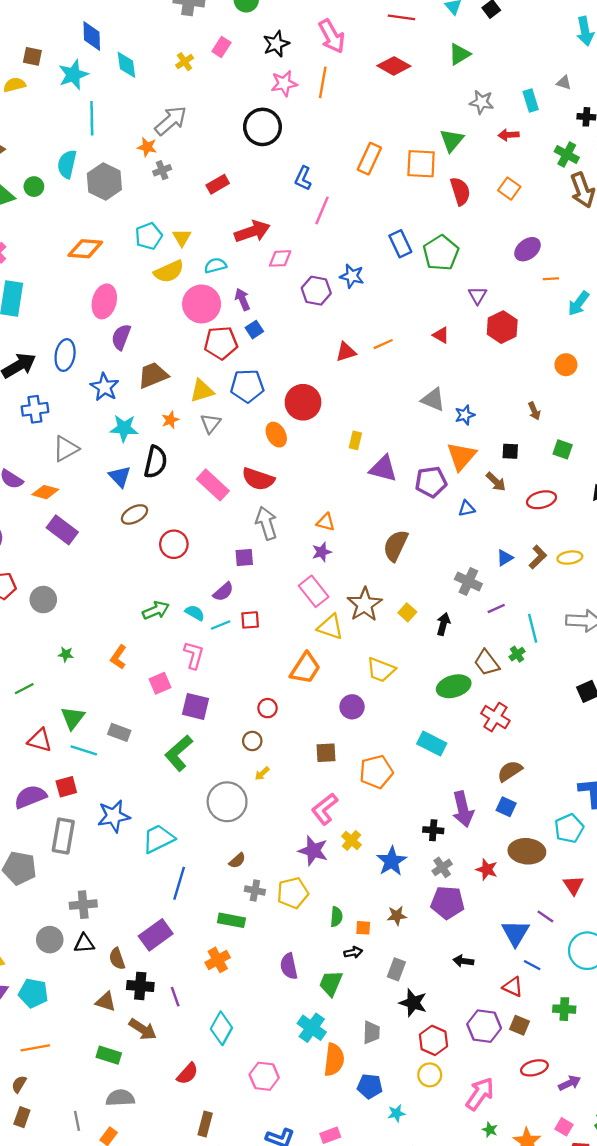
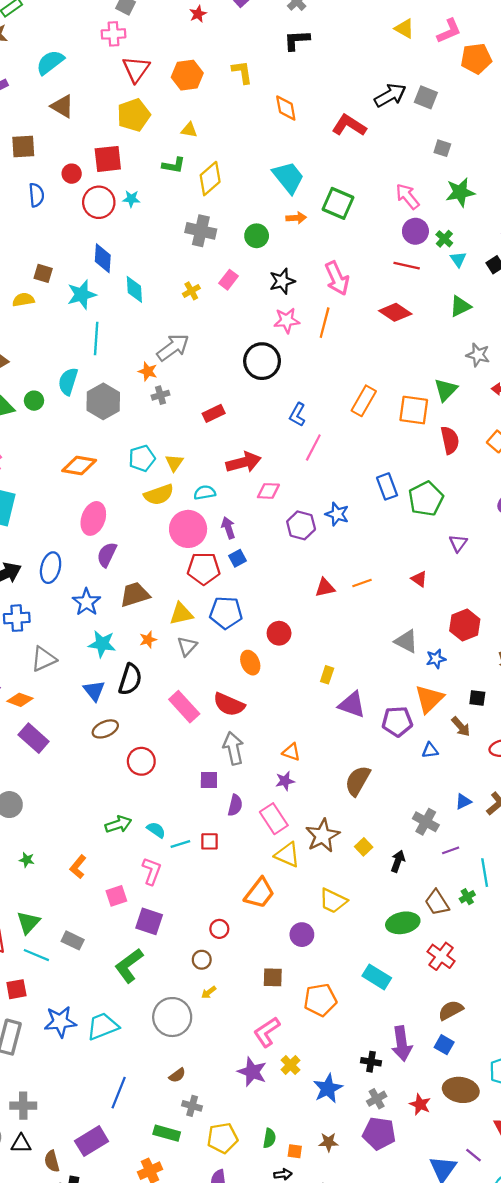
red hexagon: (502, 327) -> (465, 625), moved
red circle: (303, 402) -> (279, 633), size x0.7
purple semicircle: (223, 592) -> (235, 805), moved, turned -40
cyan trapezoid: (158, 839) -> (103, 1026), moved
yellow pentagon: (293, 893) -> (222, 1138), moved

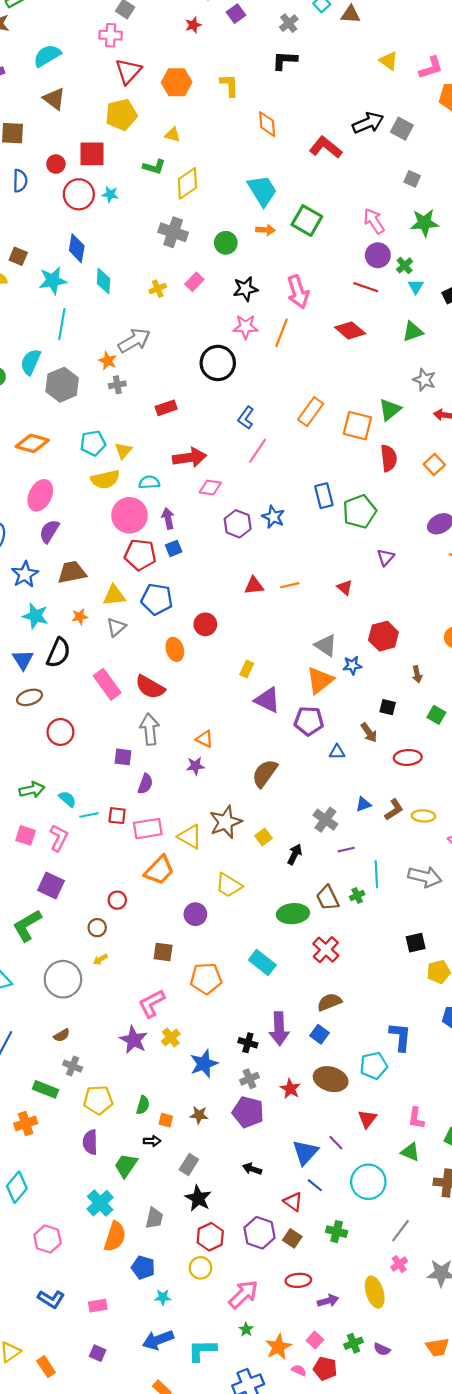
orange triangle: (429, 699) -> (320, 680), moved
pink rectangle: (274, 819) -> (148, 829), moved, turned -72
pink square: (116, 896) -> (26, 835), moved, turned 30

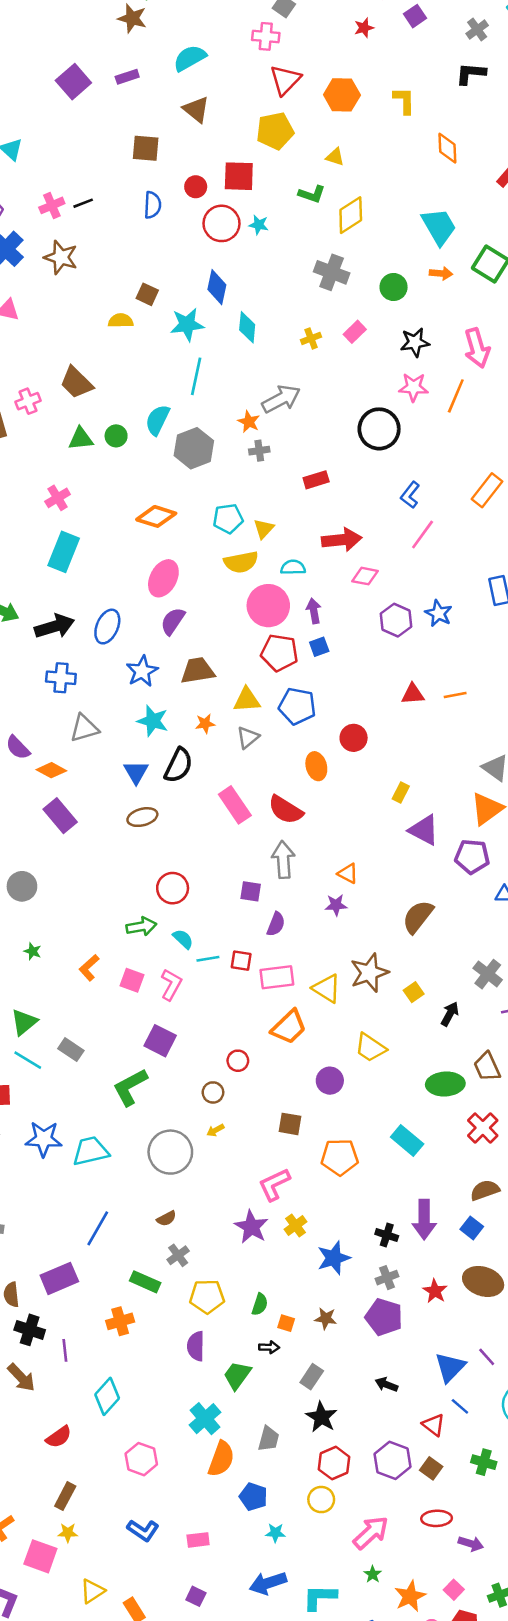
red circle: (60, 732) -> (173, 888), moved
gray cross: (73, 1066) -> (178, 1255), turned 30
purple arrow: (328, 1301) -> (471, 1544), turned 30

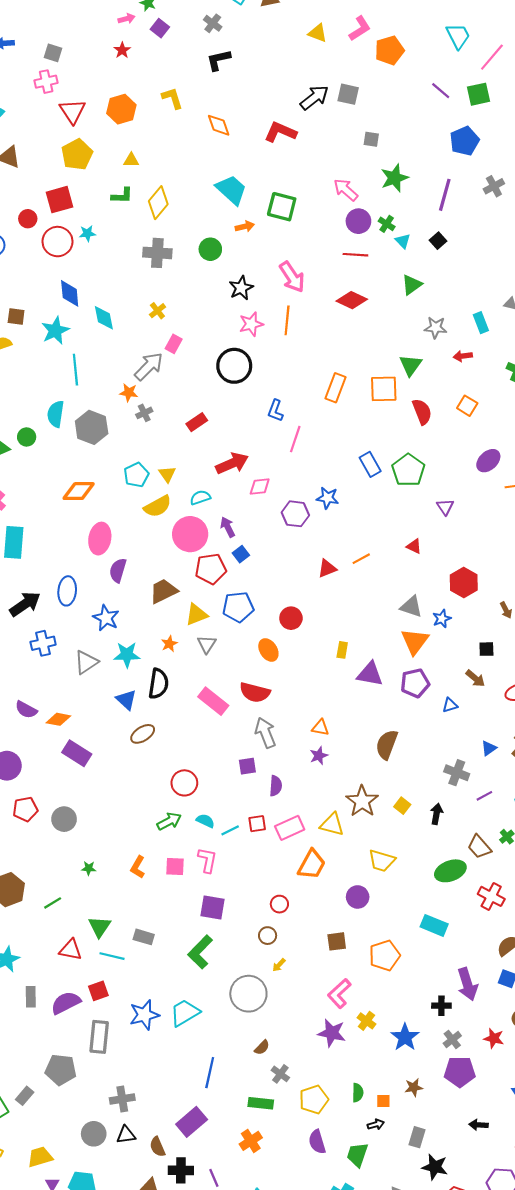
pink rectangle: (355, 332) -> (174, 344), moved
brown trapezoid: (198, 671) -> (163, 591), moved
gray triangle: (84, 728) -> (86, 662), moved

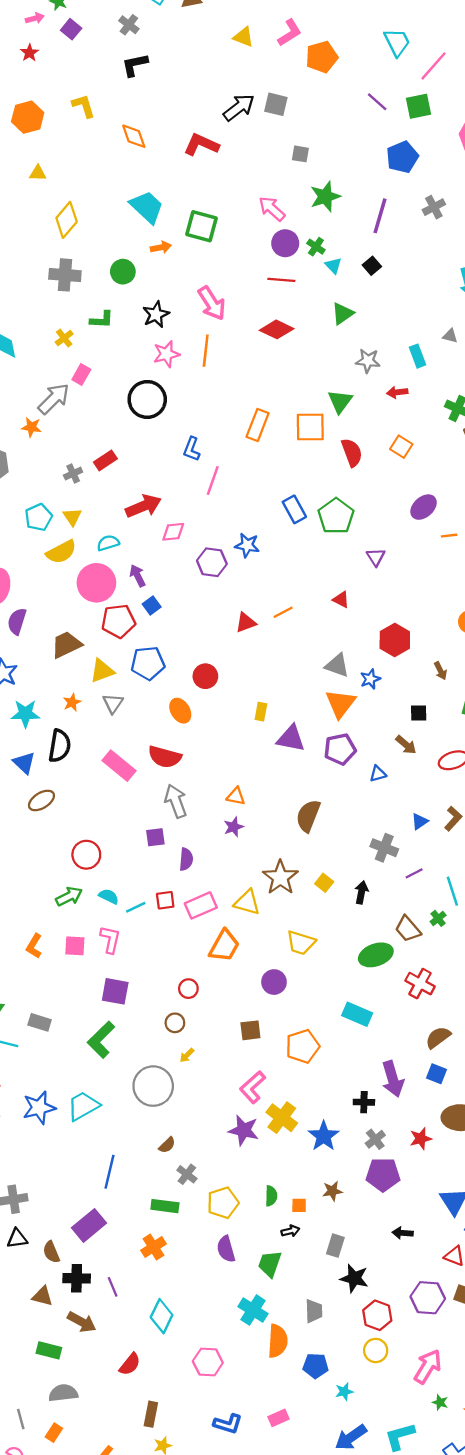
green L-shape: (122, 196) -> (102, 320), moved
gray cross: (144, 413) -> (73, 474), moved
yellow cross: (366, 1021) -> (282, 1118), size x1.5
red star: (494, 1038) -> (421, 1139), turned -30

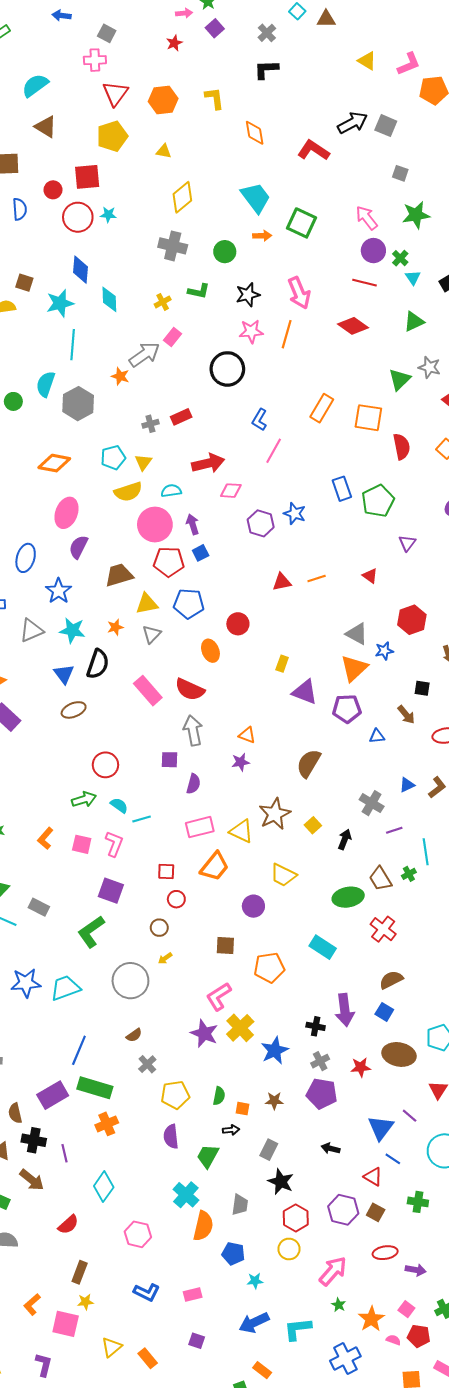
green triangle: (340, 401) -> (400, 379), moved
red square: (165, 900) -> (166, 871), moved
green rectangle: (165, 1206) -> (95, 1088), moved, size x1.4

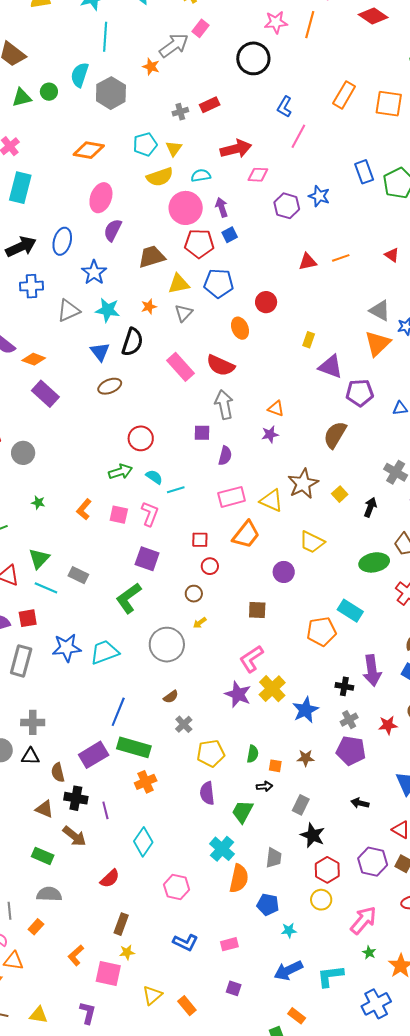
purple pentagon: (347, 709) -> (360, 393), moved
orange pentagon: (269, 968) -> (321, 631), moved

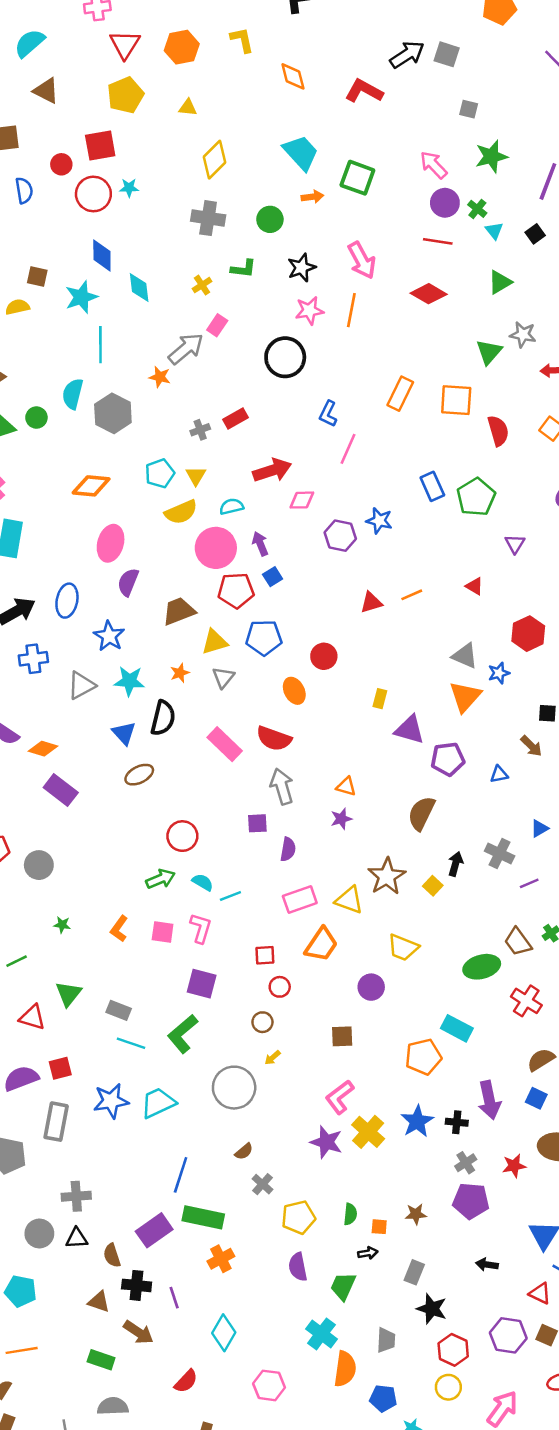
black arrow: (370, 507) -> (455, 864), moved
cyan line: (46, 588) -> (131, 1043), moved
blue star: (305, 710) -> (417, 1121), moved

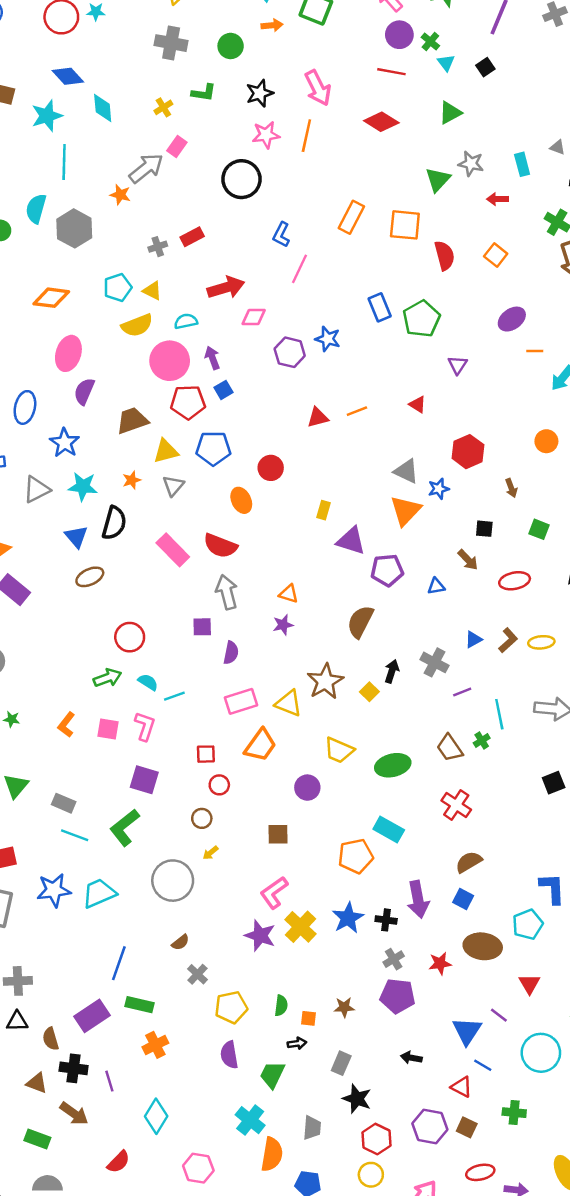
blue diamond: (102, 255) -> (68, 76), turned -44
yellow triangle: (196, 476) -> (152, 291), turned -36
green ellipse: (482, 967) -> (393, 765), moved
green rectangle: (203, 1217) -> (139, 1005), size x0.7

